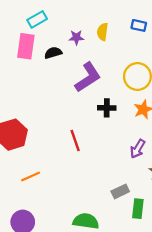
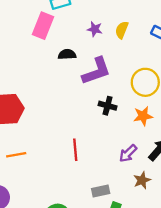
black semicircle: (53, 53) -> (67, 54), moved
red line: (75, 140) -> (75, 150), moved

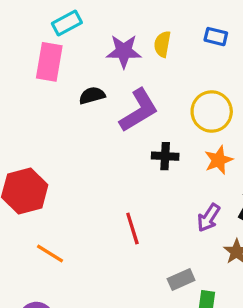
purple star: (95, 29) -> (124, 51), size x1.5
orange line: (16, 155) -> (50, 253), turned 54

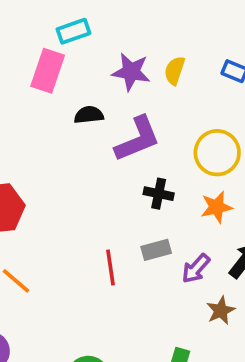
gray rectangle: (181, 279) -> (156, 250), moved

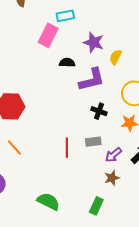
yellow semicircle: (175, 70) -> (116, 57), moved
brown star: (221, 311) -> (112, 178), moved

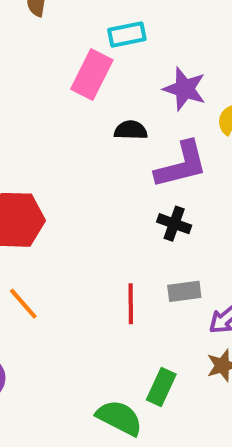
black cross: (99, 111) -> (174, 224), moved
green semicircle: (48, 201) -> (119, 418), moved
green rectangle: (96, 206) -> (161, 387), moved

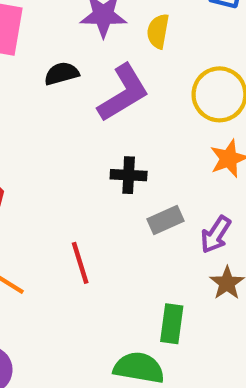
black cross: (174, 224) -> (129, 175), moved
red line: (131, 304) -> (80, 263), moved

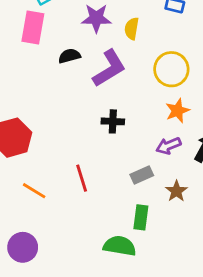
gray rectangle: (166, 220) -> (142, 175), moved
purple arrow: (216, 235) -> (168, 146), moved, turned 35

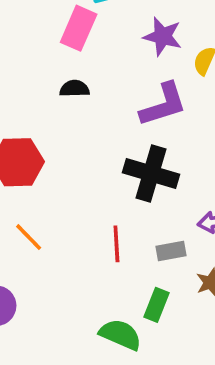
black semicircle: (69, 56) -> (75, 89), moved
black cross: (113, 121) -> (151, 173), size x1.8
red line: (82, 178) -> (116, 244), moved

